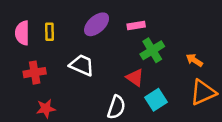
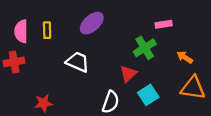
pink rectangle: (136, 26) -> (164, 24), moved
red cross: (35, 73) -> (14, 62), moved
red triangle: (135, 78) -> (128, 74), turned 42
orange triangle: (203, 92) -> (193, 88), turned 32

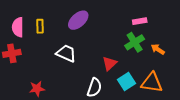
green cross: (145, 48) -> (135, 42), moved
orange triangle: (193, 88) -> (152, 83), moved

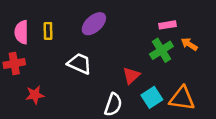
orange arrow: (158, 49) -> (189, 44), moved
red star: (37, 89) -> (35, 95), moved

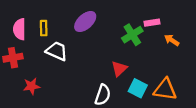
green cross: (161, 50) -> (132, 35), moved
white trapezoid: (79, 64) -> (57, 51), moved
cyan square: (152, 97) -> (138, 88), turned -30

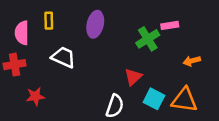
purple ellipse: (85, 22) -> (95, 24), turned -35
yellow rectangle: (44, 28) -> (49, 21), moved
orange arrow: (172, 40) -> (192, 61), moved, turned -48

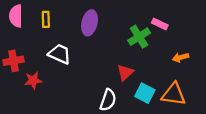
pink rectangle: (170, 25) -> (160, 24), turned 35
pink semicircle: (22, 33) -> (16, 16), moved
red star: (35, 96) -> (33, 80), moved

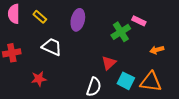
yellow rectangle: (46, 19) -> (40, 17), turned -48
red star: (33, 80) -> (39, 79), moved

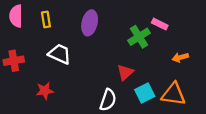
yellow rectangle: (40, 17) -> (46, 19), turned 40
cyan square: (126, 81) -> (145, 93), turned 36

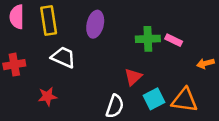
yellow rectangle: (46, 19) -> (49, 20), size x1.6
pink rectangle: (160, 24) -> (174, 40), moved
green cross: (139, 37) -> (148, 39), turned 30
orange arrow: (180, 57) -> (205, 63), moved

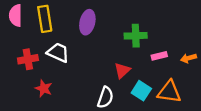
pink rectangle: (174, 40) -> (159, 56), moved, turned -40
red cross: (14, 65) -> (28, 59), moved
red star: (47, 96) -> (44, 88), turned 30
cyan square: (154, 99) -> (141, 91), turned -30

